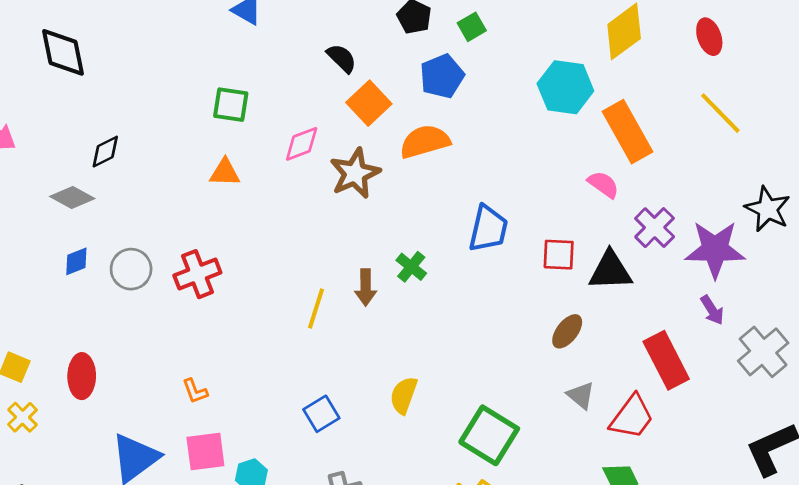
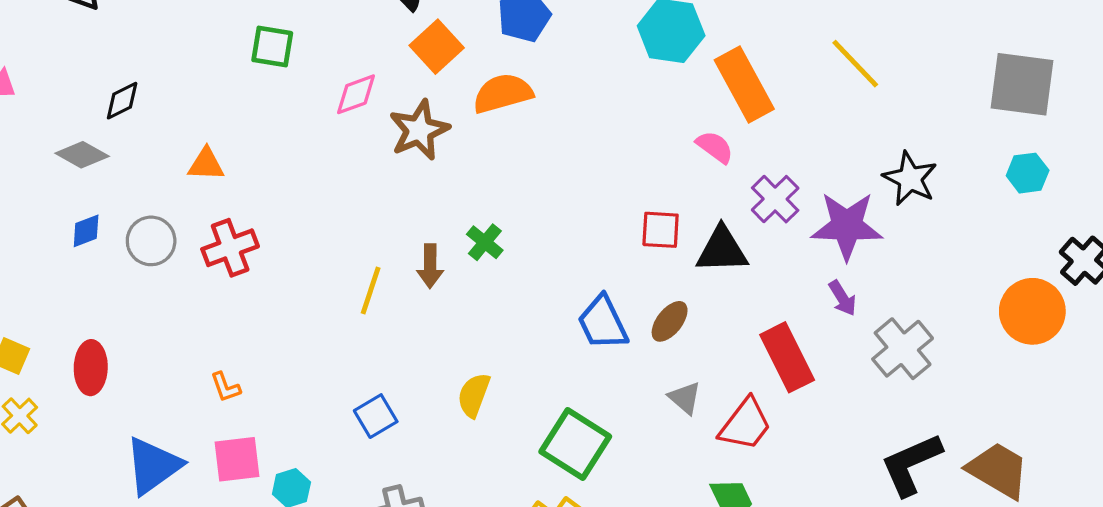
orange triangle: (225, 173) -> (206, 164), moved
blue trapezoid: (488, 229) -> (603, 323), moved, turned 141

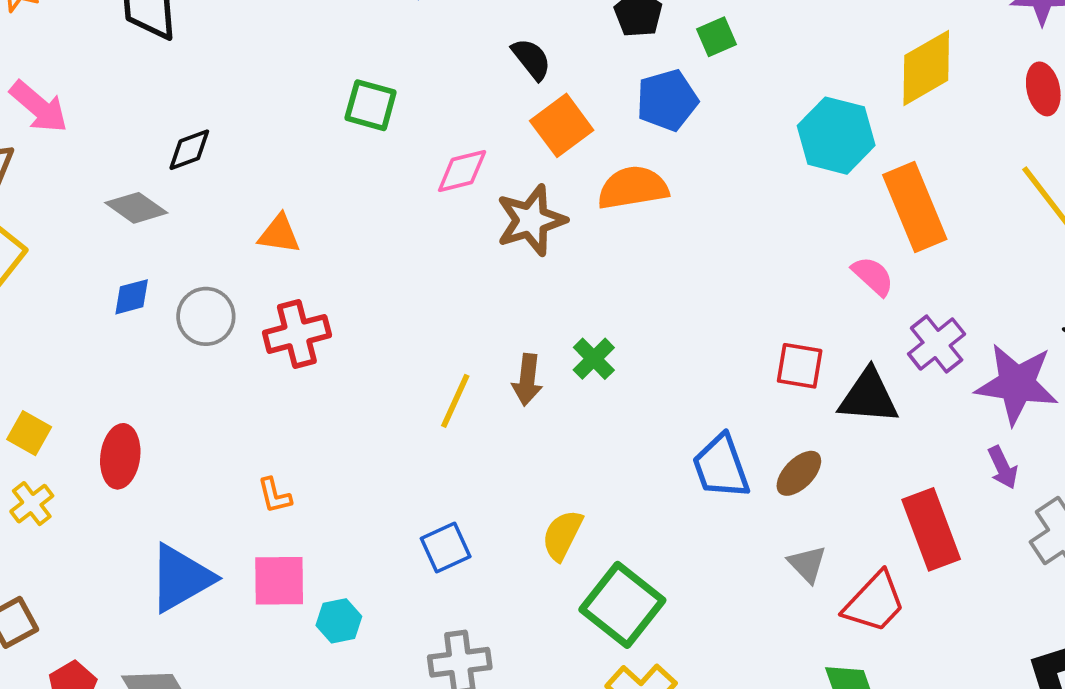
green square: (575, 444) -> (622, 605), moved

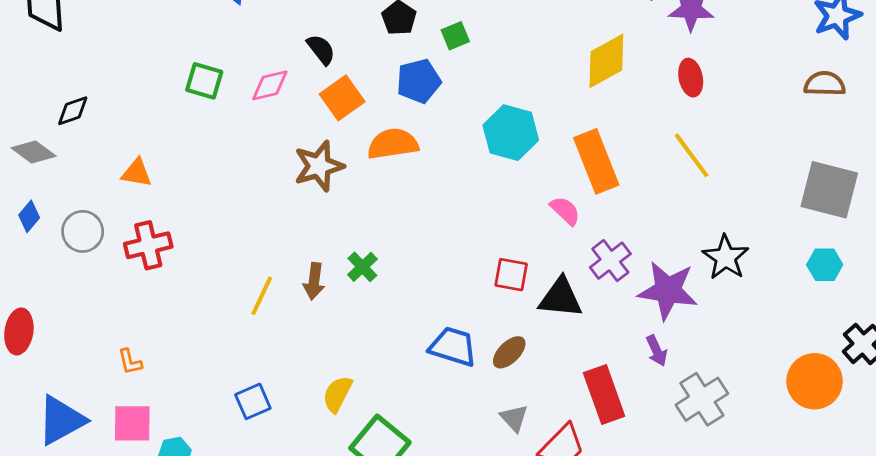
cyan hexagon: (836, 136) -> (511, 133), moved
pink diamond: (462, 171) -> (270, 85), moved
blue diamond: (132, 297) -> (29, 216), turned -36
blue trapezoid: (721, 467) -> (453, 347), turned 126

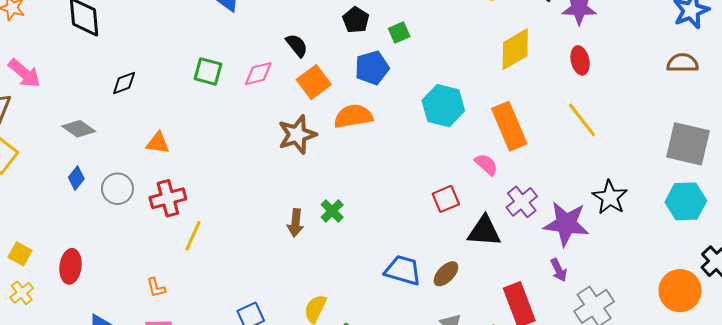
black diamond: (73, 111) -> (124, 83), moved
cyan hexagon: (825, 265) -> (686, 201), size x1.5
red square: (511, 275) -> (446, 199), moved, turned -32
yellow line: (262, 296) -> (193, 236), moved

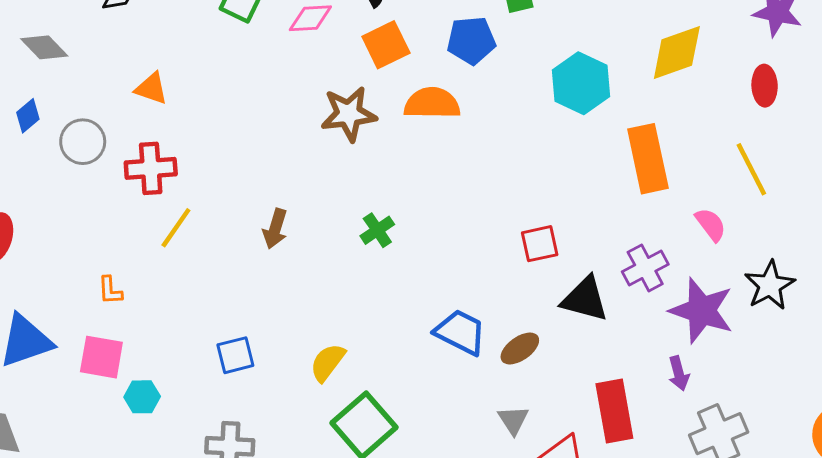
cyan hexagon: (443, 106) -> (581, 83), moved
pink semicircle: (486, 164) -> (711, 225), moved
brown arrow: (295, 223) -> (275, 229), moved

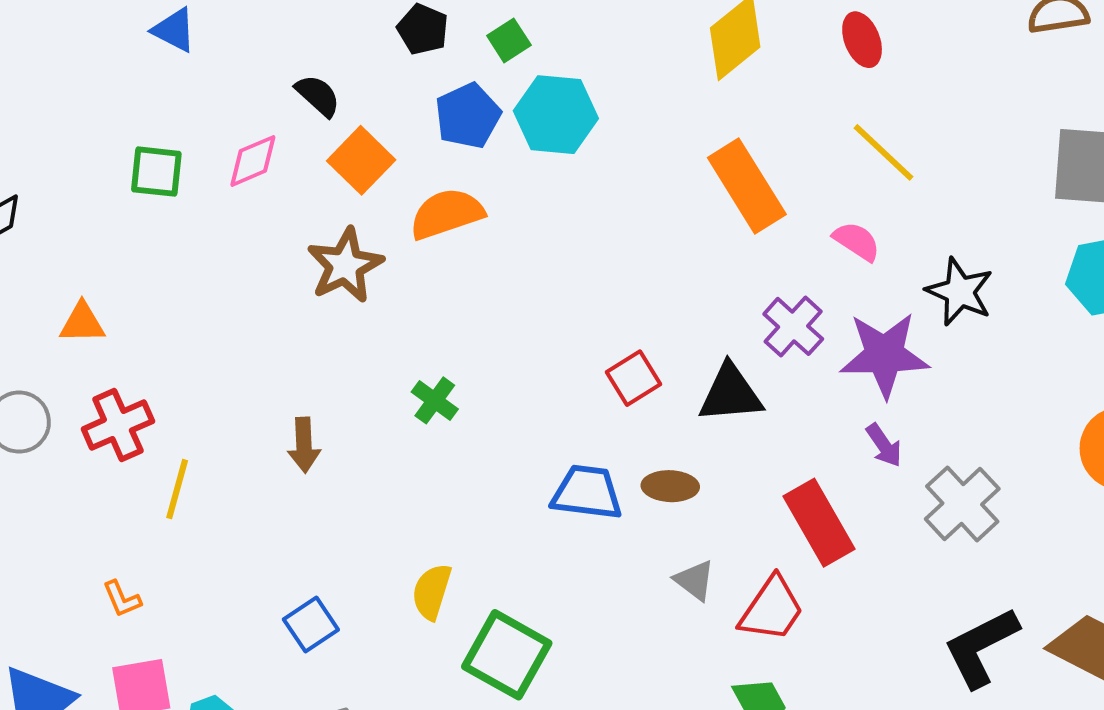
cyan hexagon: (581, 83) -> (556, 115), moved
red square: (540, 244) -> (634, 378), moved
brown ellipse: (520, 349) -> (670, 486), turned 57

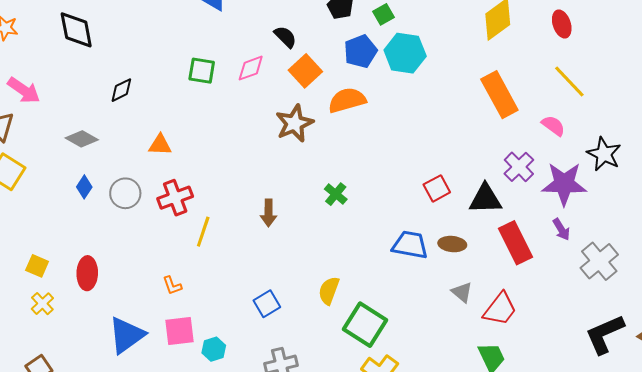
red rectangle: (819, 523) -> (516, 243), moved

